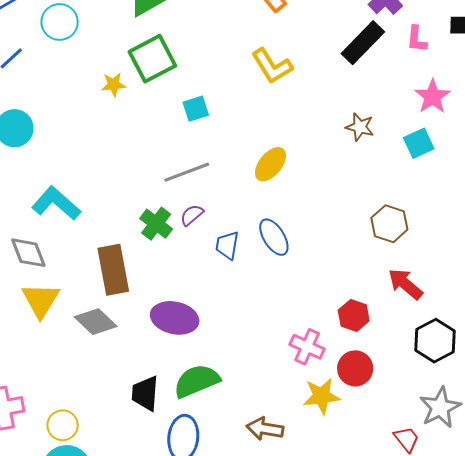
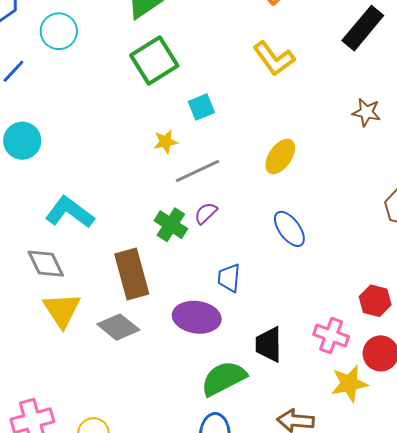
yellow star: (114, 85) -> (165, 142), moved
blue trapezoid: (227, 245) -> (229, 278), moved
black trapezoid: (145, 393) -> (269, 344), moved

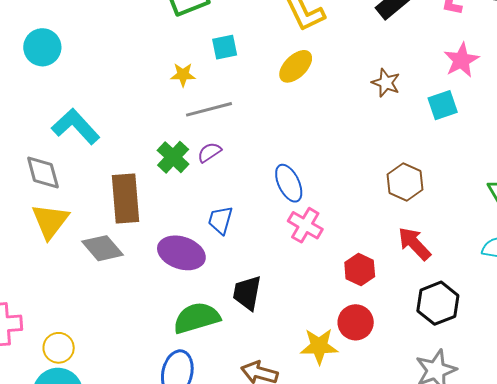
yellow ellipse: (280, 156) -> (296, 66), moved
pink cross: (331, 336) -> (305, 225), moved

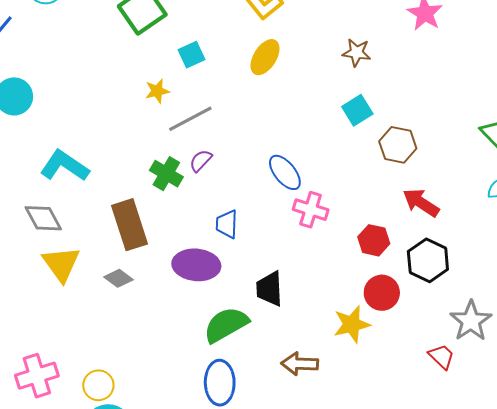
cyan square: (443, 105) -> (357, 110), moved
gray diamond: (103, 248) -> (118, 278), size x0.7
black hexagon: (438, 303) -> (428, 260), moved

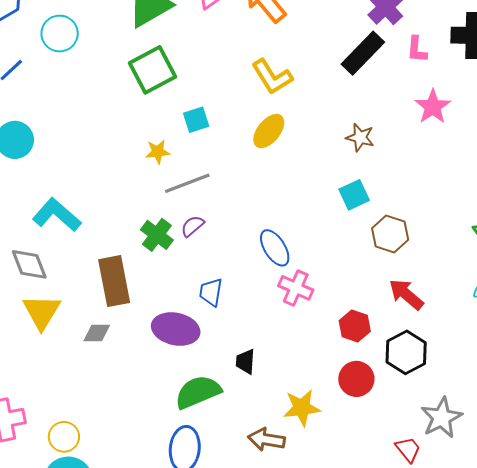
gray diamond: (118, 278) -> (97, 333), turned -44
black trapezoid: (269, 289) -> (245, 362), size x0.7
yellow star: (352, 324) -> (302, 408), moved

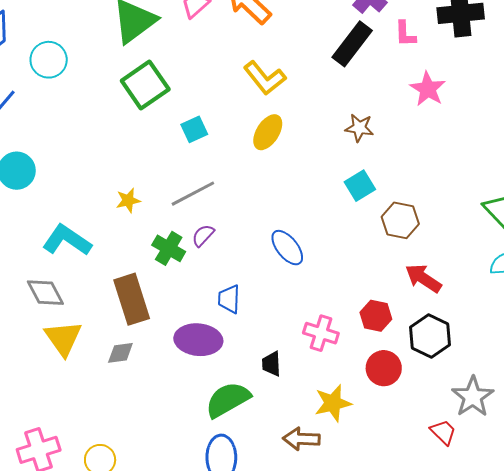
yellow star: (158, 152) -> (128, 200), moved
pink cross: (296, 288) -> (321, 333), moved

